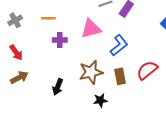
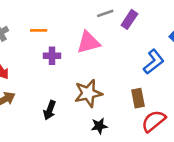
blue L-shape: (119, 45) -> (154, 62), moved
red semicircle: (147, 70) -> (154, 121), moved
brown rectangle: (120, 76) -> (138, 98), moved

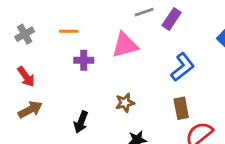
blue L-shape: (154, 62) -> (183, 67), moved
brown star: (88, 93) -> (125, 103), size x0.6

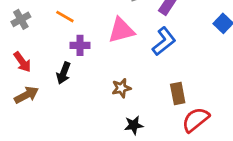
orange line: (69, 31) -> (65, 17), turned 30
blue L-shape: (183, 67) -> (164, 41), moved
black arrow: (81, 122) -> (64, 73), moved

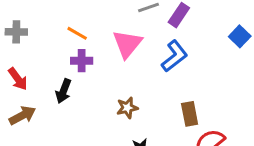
orange line: (65, 17) -> (77, 33), moved
gray cross: (21, 19) -> (16, 32), turned 30
pink triangle: (121, 30) -> (127, 44), turned -36

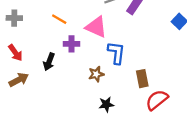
pink triangle: (127, 44) -> (96, 27), turned -45
blue L-shape: (174, 56) -> (116, 53), moved, turned -45
purple cross: (82, 61) -> (72, 44), moved

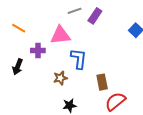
orange line: (59, 19) -> (19, 28), moved
pink triangle: (96, 27) -> (60, 35), turned -30

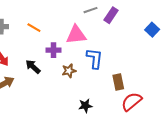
black arrow: (18, 67) -> (33, 67), turned 112
brown star: (60, 78) -> (69, 71), moved

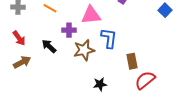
brown star: (69, 71) -> (84, 50), size x1.5

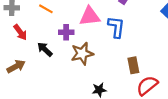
red arrow: (19, 38) -> (20, 32), moved
blue L-shape: (109, 38) -> (116, 27), moved

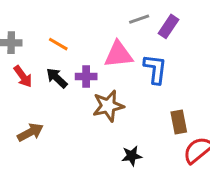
black arrow: (45, 49) -> (57, 78), moved
brown arrow: (16, 66) -> (30, 132), moved

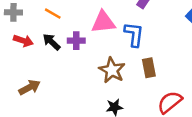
red arrow: (23, 76) -> (23, 41), turned -36
brown star: (108, 106) -> (112, 70), moved, turned -30
brown rectangle: (179, 122) -> (149, 68), moved

